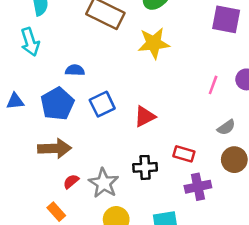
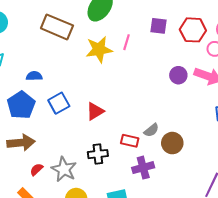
purple square: (226, 19) -> (159, 26), size x0.7
pink line: (213, 85) -> (127, 42), moved
gray semicircle: (226, 127) -> (151, 130), moved

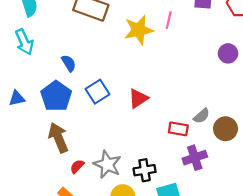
blue semicircle: (34, 76) -> (69, 63), turned 63
brown arrow: (21, 143) -> (58, 138), turned -104
black cross: (98, 154) -> (145, 170), moved

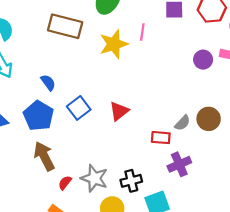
brown circle: (225, 129) -> (209, 119), moved

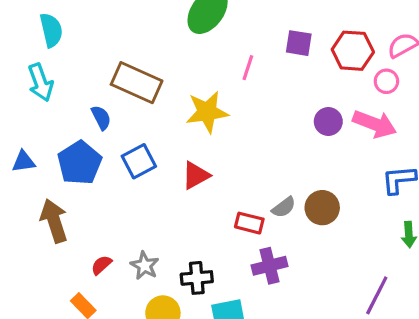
brown rectangle: (65, 26) -> (137, 83), moved
yellow star: (114, 44) -> (207, 112), moved
brown arrow: (44, 156) -> (54, 221), moved
gray star: (94, 178) -> (145, 266), size x0.7

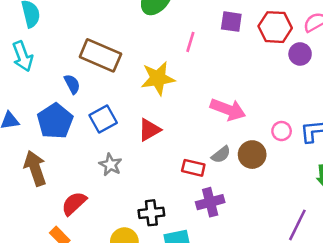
pink circle: (386, 81) -> (282, 131), moved
purple circle: (328, 121) -> (300, 54), moved
pink arrow: (375, 124) -> (228, 110), moved
red semicircle: (101, 265) -> (74, 203), size x1.5
gray star: (145, 266) -> (110, 165), moved

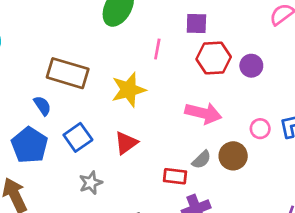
red hexagon: (275, 27) -> (214, 58), moved
purple circle: (300, 54) -> (251, 66), moved
gray star: (110, 165) -> (91, 183), turned 30

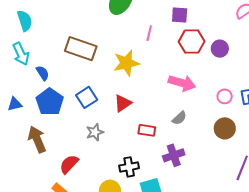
blue semicircle: (42, 106) -> (43, 73), moved
brown circle: (233, 156) -> (225, 128), moved
red rectangle: (175, 176) -> (147, 130), moved

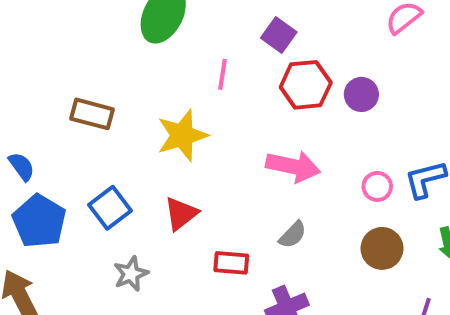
purple square: (180, 15) -> (279, 35), turned 36
brown rectangle: (81, 49) -> (92, 114), size x0.7

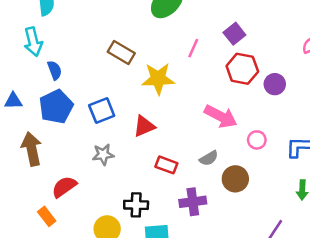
brown rectangle: (92, 114) -> (121, 52), moved
pink circle: (377, 186) -> (257, 140), moved
brown circle: (382, 248) -> (235, 179), moved

